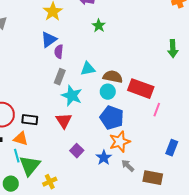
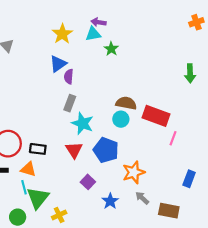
cyan triangle: (88, 69) -> (93, 34), moved
blue pentagon: (112, 118) -> (106, 150), moved
blue star: (104, 158) -> (110, 201), moved

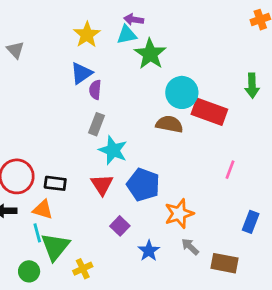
green star: (111, 49) -> (150, 54), size x1.6
red rectangle: (156, 116) -> (209, 112), moved
cyan circle: (121, 119) -> (182, 92), moved, size x1.5

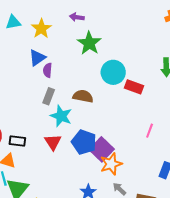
cyan triangle: (127, 35) -> (13, 22), moved
red rectangle: (209, 112) -> (134, 87), size x0.7
brown semicircle: (169, 124) -> (83, 96), moved
purple square: (120, 226) -> (102, 149), moved, size x1.6

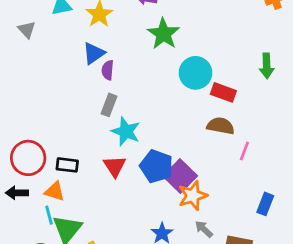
brown semicircle: (83, 96) -> (221, 126), moved

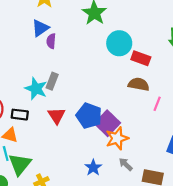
gray rectangle: (109, 105) -> (52, 81), moved
cyan star: (126, 131) -> (36, 89), moved

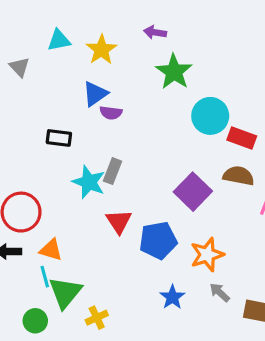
purple semicircle: (51, 41) -> (111, 113), turned -88
black rectangle: (20, 115) -> (59, 138), moved
blue pentagon: (89, 116) -> (158, 240), moved, turned -30
purple square: (107, 123) -> (193, 192), moved

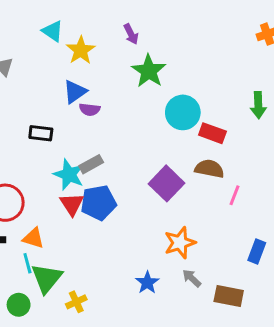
purple arrow: (155, 32) -> (131, 34), turned -126
cyan triangle: (59, 40) -> (53, 31), moved, turned 45
gray rectangle: (112, 171) -> (91, 164), turned 40
red triangle: (119, 221) -> (72, 204), moved
blue pentagon: (158, 240) -> (98, 203), moved

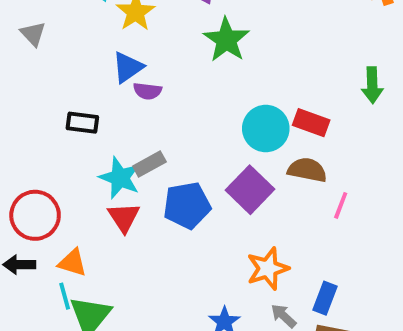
cyan circle: (183, 112) -> (266, 129), moved
blue pentagon: (98, 203) -> (187, 205), moved
blue rectangle: (257, 252) -> (325, 298), moved

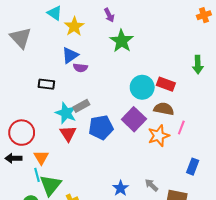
gray triangle: (33, 34) -> (21, 38), size x1.6
orange triangle: (73, 263) -> (41, 157), turned 42
orange star: (268, 269) -> (159, 136), moved
blue rectangle: (325, 298) -> (193, 167), moved

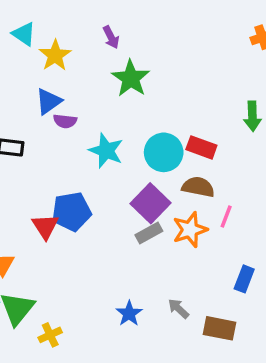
gray rectangle: (81, 106) -> (149, 233), moved
cyan star: (66, 113) -> (106, 151), moved
blue pentagon: (101, 127) -> (72, 212), moved

